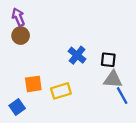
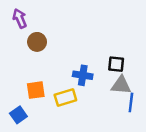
brown circle: (21, 36) -> (37, 42), moved
blue cross: (77, 55) -> (83, 75), moved, turned -30
blue line: (122, 96) -> (131, 102), turned 36

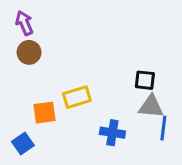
brown circle: (37, 42) -> (29, 52), moved
blue cross: (83, 75) -> (112, 133), moved
yellow rectangle: (65, 98) -> (77, 97), moved

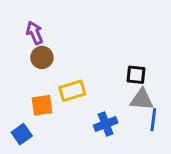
purple arrow: (24, 23) -> (35, 33), moved
brown circle: (29, 52) -> (42, 57), moved
blue cross: (112, 133) -> (106, 124), turned -30

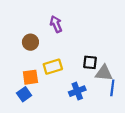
purple arrow: (35, 33) -> (56, 24), moved
black square: (136, 75) -> (90, 62), moved
blue square: (22, 134) -> (24, 94), moved

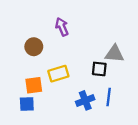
gray triangle: (104, 73) -> (114, 54), moved
blue line: (112, 88) -> (109, 97), moved
blue square: (24, 94) -> (27, 104), turned 32

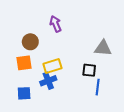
black square: (99, 69) -> (89, 70), moved
orange square: (34, 85) -> (24, 63), moved
blue cross: (85, 100) -> (48, 81), moved

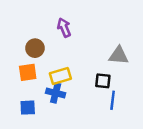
blue cross: (48, 81) -> (56, 93), turned 35

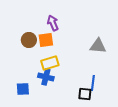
orange square: (28, 72) -> (46, 40), moved
black square: (103, 81) -> (85, 94), moved

